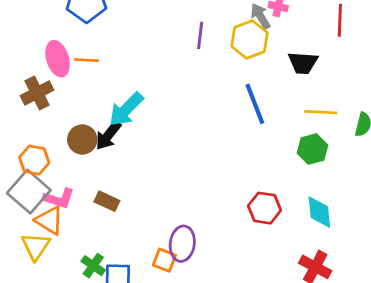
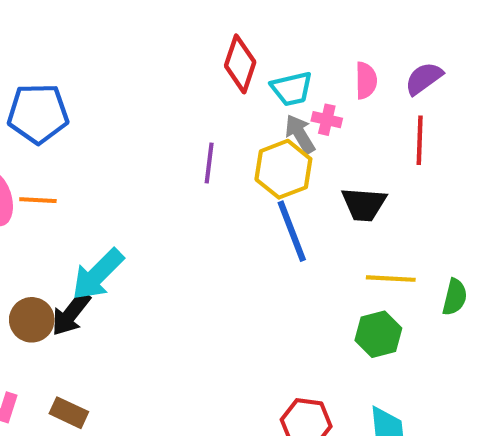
blue line: (255, 104) -> (292, 231), moved

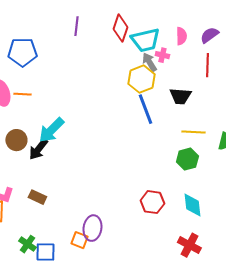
cyan trapezoid: (292, 89) -> (145, 40), size x1.4
purple line: (209, 163) -> (76, 26), moved
brown circle: (32, 320) -> (16, 140), moved

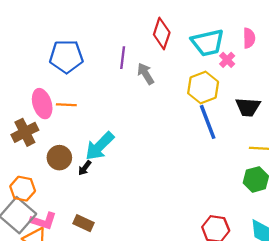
purple line: (76, 26) -> (123, 58), moved
red diamond: (120, 28) -> (162, 33), moved
pink cross: (162, 55) -> (227, 60), turned 32
gray arrow: (149, 62) -> (146, 74), moved
black arrow: (38, 149) -> (85, 168), size x0.6

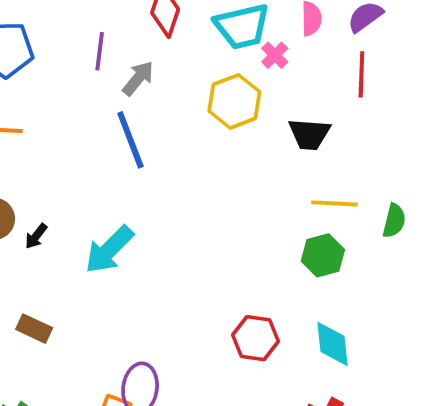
gray arrow: (146, 74) -> (138, 78), turned 70
blue line: (208, 122) -> (130, 140), moved
cyan arrow: (100, 146) -> (109, 250), moved

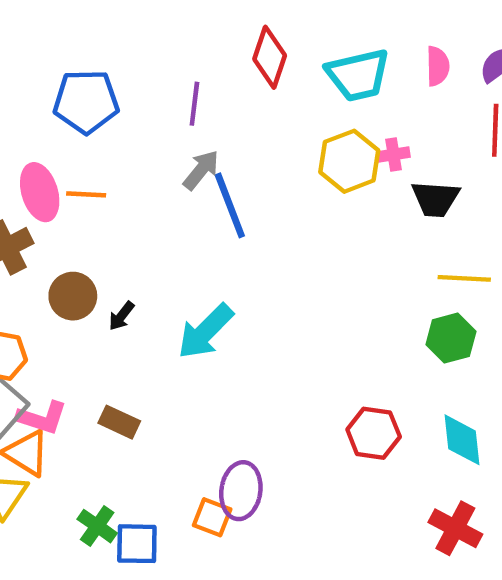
pink cross: (275, 55) -> (393, 155), moved, turned 36
gray arrow: (138, 78) -> (201, 170), moved

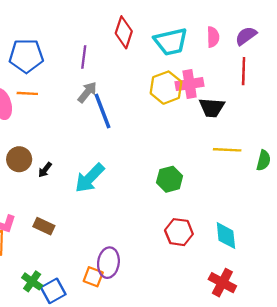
pink cross: (393, 155) -> (190, 84), size x1.6
orange line: (86, 194) -> (27, 93), moved
green hexagon: (451, 338) -> (170, 179), moved
blue square: (137, 544) -> (53, 291), turned -30

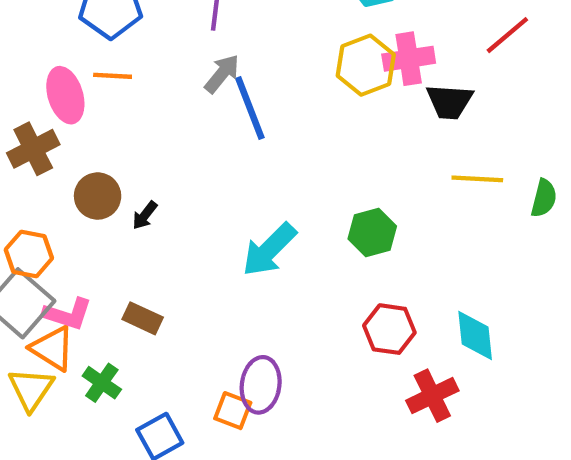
red line: (244, 71) -> (507, 35), turned 48
cyan arrow: (90, 178) -> (269, 250), moved
green cross: (32, 281) -> (102, 383), moved
red cross: (222, 283) -> (432, 396), moved, turned 36

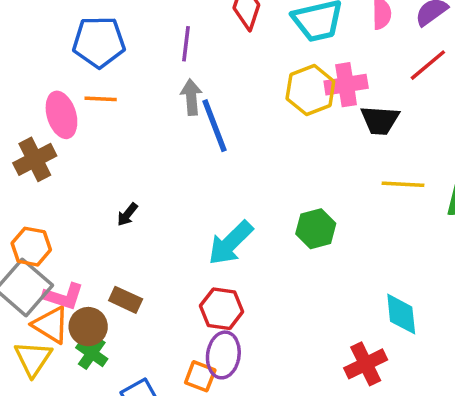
gray arrow: (222, 74) -> (191, 97), turned -44
brown circle: (98, 196) -> (88, 327), moved
red hexagon: (389, 329) -> (222, 309), moved

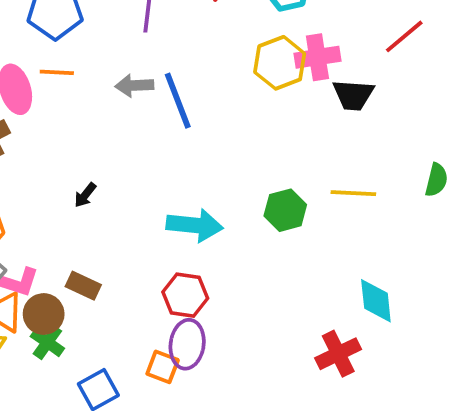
gray arrow: (191, 97) -> (134, 86), moved, turned -88
yellow line: (403, 184) -> (353, 193), moved
cyan arrow: (230, 243) -> (195, 225), turned -129

